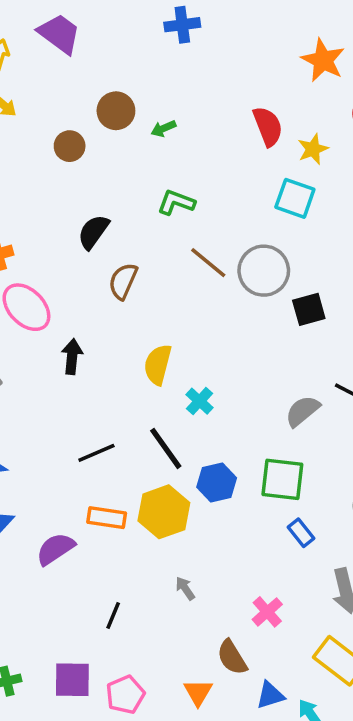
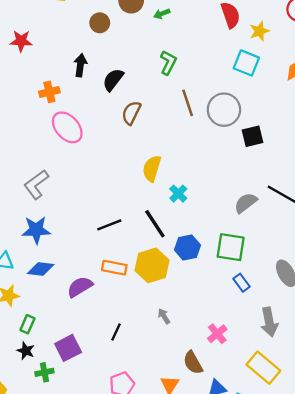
green L-shape: (176, 202) -> (168, 63), turned 95
brown line: (208, 263) -> (188, 103), turned 30
black arrow: (72, 357) -> (80, 65), moved
purple square: (72, 680) -> (68, 348), moved, turned -30

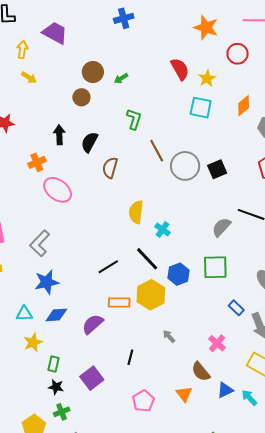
brown circle: (100, 23) -> (81, 97), moved
gray circle: (224, 110) -> (185, 166), moved
blue rectangle: (241, 283) -> (236, 308), moved
green cross: (44, 372) -> (62, 412), moved

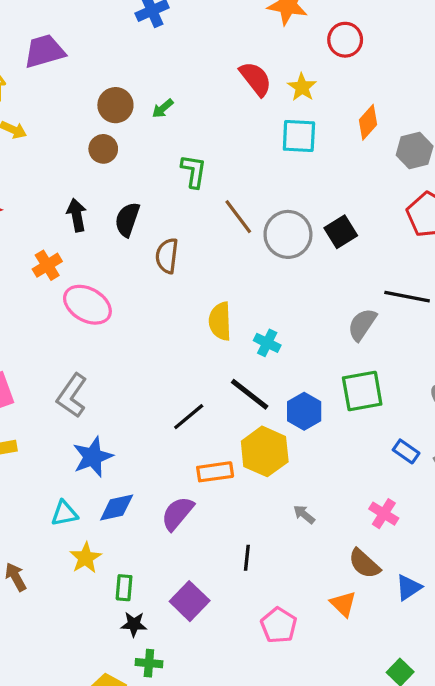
purple trapezoid: (55, 33) -> (44, 51), turned -36
green cross: (62, 412) -> (149, 663), turned 35

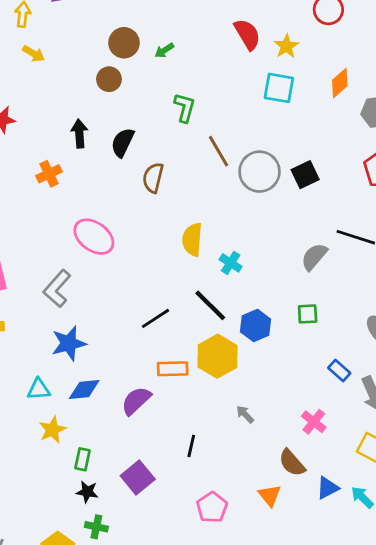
pink ellipse: (87, 305) -> (94, 237), moved
green square: (362, 391) -> (308, 314), size x0.6

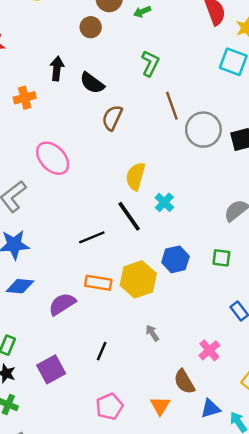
black semicircle: (123, 142) -> (92, 83), turned -90
black line: (210, 305) -> (129, 216), moved

